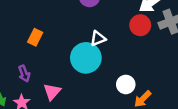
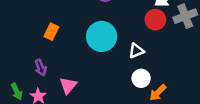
white triangle: (98, 39) -> (136, 51), moved
cyan circle: (86, 58) -> (102, 36), moved

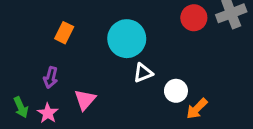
white triangle: (136, 51) -> (143, 73), moved
purple arrow: (41, 68) -> (51, 77), turned 35

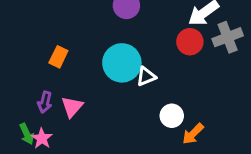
white triangle: (143, 73) -> (146, 76), moved
pink triangle: (85, 100) -> (72, 107), moved
green arrow: (21, 107) -> (27, 134), moved

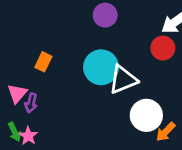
white triangle: (146, 76) -> (123, 80), size x1.6
pink triangle: (72, 107) -> (17, 93), moved
white circle: (172, 116) -> (146, 115), size x1.5

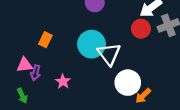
white triangle: (123, 80) -> (109, 54), turned -45
pink triangle: (17, 93) -> (24, 65), turned 42
pink star: (28, 136) -> (63, 81), moved

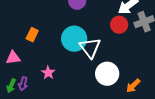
purple arrow: (35, 73) -> (23, 84), moved
green arrow: (22, 96) -> (11, 86), turned 48
orange arrow: (143, 96) -> (133, 86), moved

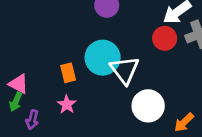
orange rectangle: (32, 35) -> (68, 73), moved, turned -40
pink triangle: (13, 58) -> (18, 84), turned 35
green arrow: (11, 86) -> (16, 102), moved

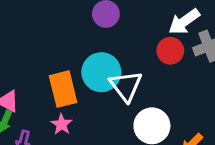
orange rectangle: (68, 73) -> (63, 89), size x1.6

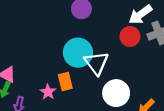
orange rectangle: (63, 89) -> (65, 82), moved, size x0.7

